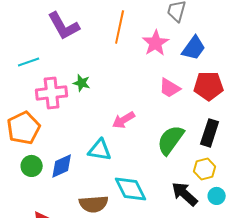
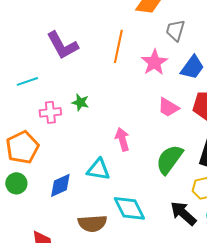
pink cross: (52, 93) -> (50, 112), size x0.7
pink arrow: (124, 120) -> (122, 139), turned 105
green circle: (32, 166) -> (16, 183), moved

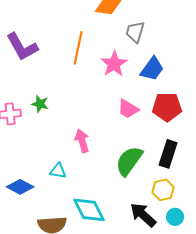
cyan triangle: (98, 169) -> (58, 171), size x0.7
blue diamond: (60, 185) -> (20, 187), turned 52

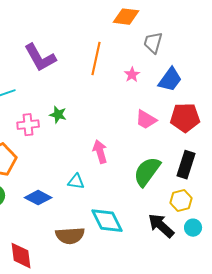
pink star: (114, 64) -> (132, 75), size x0.6

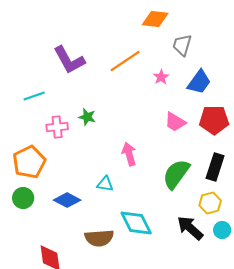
orange line: (96, 59) -> (125, 61), turned 44

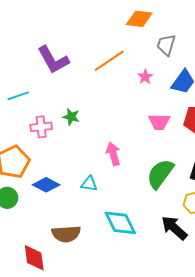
pink trapezoid: (175, 122) -> (159, 122), turned -30
blue diamond: (67, 200) -> (46, 185), moved
brown semicircle: (99, 238) -> (66, 234), moved

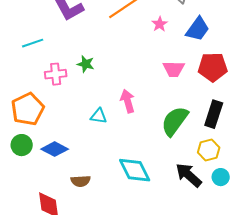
cyan triangle: (89, 184) -> (99, 116), moved
blue diamond: (46, 185) -> (55, 149), moved
brown semicircle: (66, 234) -> (81, 181), size x0.7

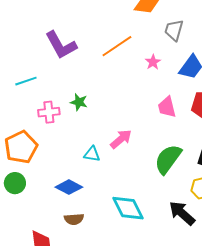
pink trapezoid: (174, 69) -> (167, 107), turned 75
pink arrow: (128, 101) -> (121, 139), turned 65
blue diamond: (55, 149) -> (69, 187), moved

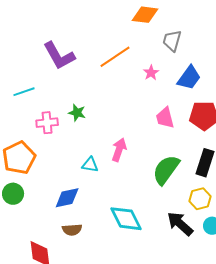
pink arrow: (121, 139) -> (119, 150), turned -30
blue diamond: (69, 187) -> (67, 198), turned -40

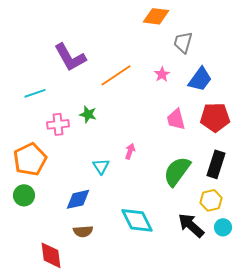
orange line: (115, 57) -> (116, 75), moved
pink arrow: (119, 150) -> (130, 151), size x0.7
cyan triangle: (90, 165) -> (101, 166), turned 48

